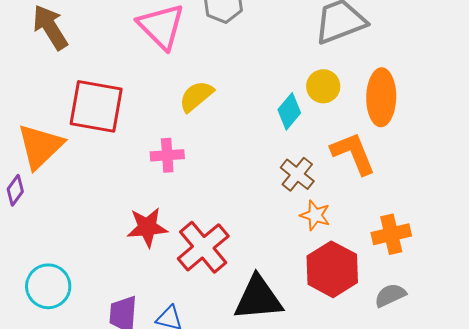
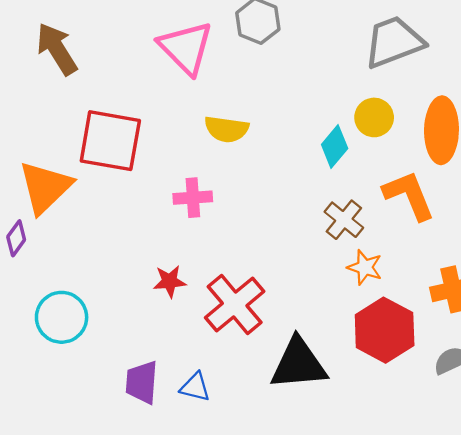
yellow semicircle: (196, 96) -> (227, 129), turned -132
red star: (147, 227) -> (170, 281), size x0.7
cyan circle: (48, 286) -> (62, 317), moved

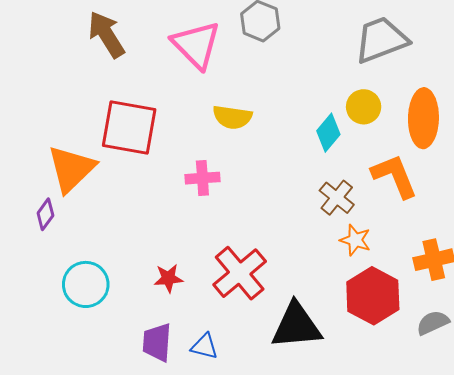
brown arrow: (57, 49) -> (106, 35), moved
red star: (170, 281) -> (168, 278), moved

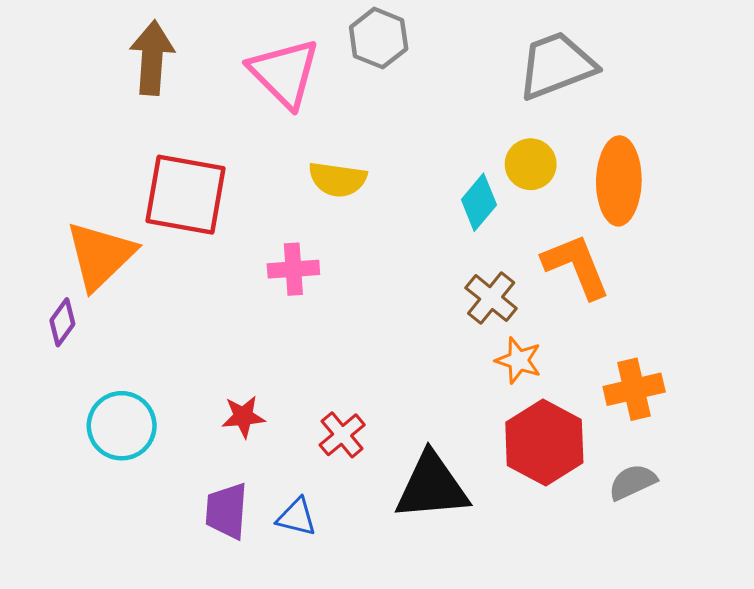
brown arrow: (106, 35) -> (152, 58), turned 36
red cross: (240, 273) -> (342, 435), moved, size x0.6

